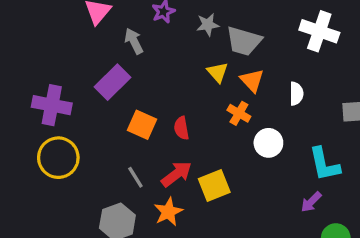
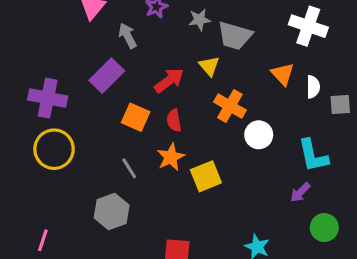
orange triangle: (252, 80) -> (283, 74), moved
white semicircle: (296, 94) -> (313, 87), moved
orange cross: (239, 113) -> (230, 106), size x1.4
red arrow: (177, 174) -> (169, 80), moved
orange star: (168, 212) -> (171, 157), moved

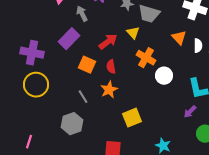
yellow square: (206, 176) -> (132, 118), moved

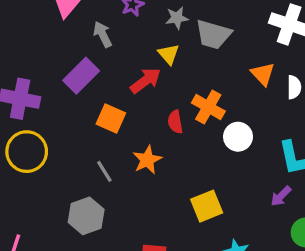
yellow triangle: (133, 33) -> (169, 54), moved
red semicircle: (111, 67) -> (175, 122), moved
yellow square: (132, 118) -> (207, 206), moved

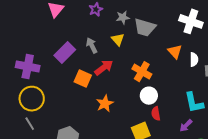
gray arrow: (103, 34) -> (92, 45), moved
red arrow: (146, 81) -> (104, 68), moved
red semicircle: (175, 122) -> (156, 114), moved
white circle: (238, 137) -> (149, 96), moved
gray line: (104, 171) -> (30, 124), moved

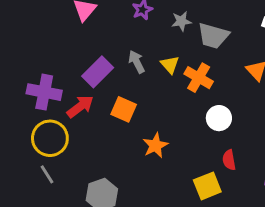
yellow triangle: (118, 39) -> (170, 65), moved
red arrow: (104, 68) -> (80, 107), moved
orange cross: (142, 72) -> (199, 78), moved
white circle: (149, 96) -> (219, 118), moved

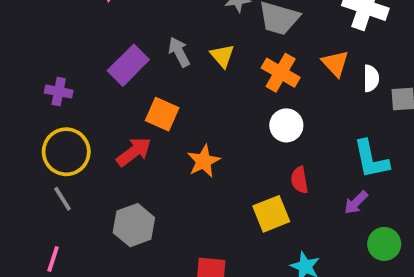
orange cross: (199, 78) -> (281, 73), moved
purple cross: (44, 92) -> (59, 92), size x0.6
red arrow: (80, 107) -> (134, 152), moved

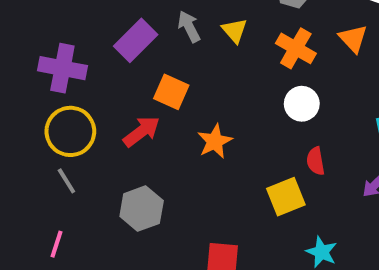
purple cross: (59, 92) -> (62, 68), size x1.6

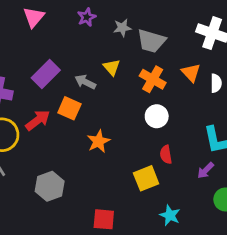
gray arrow: (189, 27) -> (85, 82), moved, turned -36
red arrow: (142, 131) -> (38, 120), moved

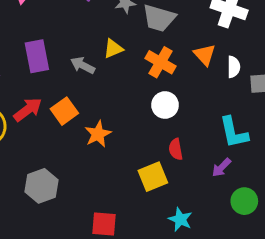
yellow triangle: (112, 67) -> (113, 49), turned 48
purple rectangle: (46, 74) -> (37, 56), turned -56
orange square: (69, 108) -> (64, 111), moved, turned 30

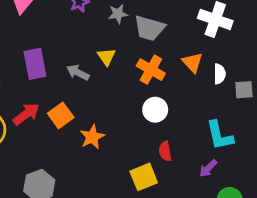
yellow triangle: (113, 49) -> (106, 57), turned -42

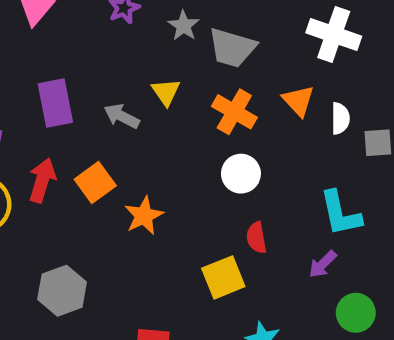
gray star: (118, 14) -> (184, 26), turned -30
red arrow: (26, 114) -> (42, 180), turned -36

